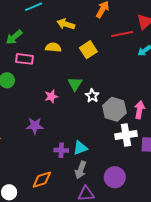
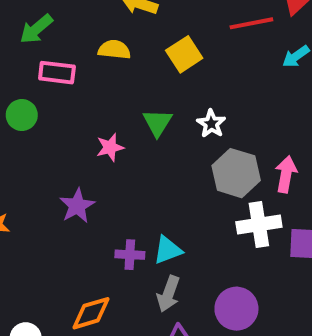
white star: (92, 96) -> (211, 124), moved
purple star: (35, 126) -> (77, 206), turned -30

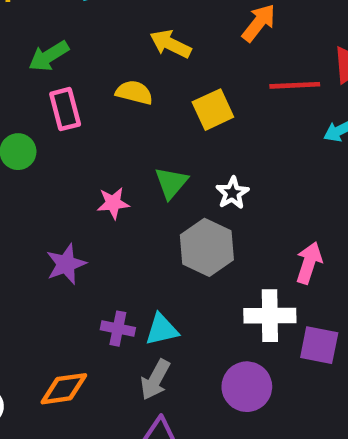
pink rectangle: (57, 73) -> (65, 109), turned 60
gray hexagon: (236, 173) -> (207, 247), moved
purple circle: (236, 309) -> (247, 387), moved

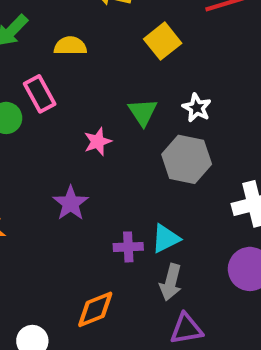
yellow semicircle: (134, 92) -> (70, 46), moved
pink rectangle: (65, 109) -> (40, 94), moved

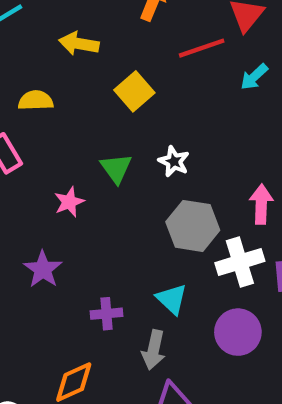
gray hexagon: (187, 159) -> (193, 226), moved
cyan triangle: (166, 239) -> (172, 299), moved, turned -48

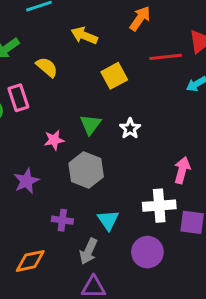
yellow semicircle: (36, 101) -> (47, 67), turned 30
gray hexagon: (193, 226) -> (86, 170), moved

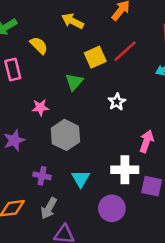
red line: (166, 57) -> (125, 51), moved, turned -40
green triangle: (91, 125) -> (74, 82), moved
white star: (130, 128) -> (117, 102), moved
gray arrow: (88, 251) -> (49, 208), moved

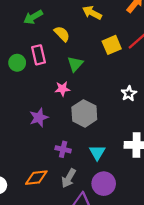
green triangle: (74, 82) -> (75, 64), moved
white star: (117, 102) -> (129, 93), moved
purple circle: (112, 208) -> (104, 184), moved

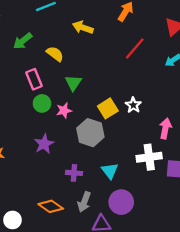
yellow square: (112, 45) -> (108, 108), moved
green circle: (17, 63) -> (42, 103), moved
orange diamond: (36, 178) -> (51, 206), turned 50

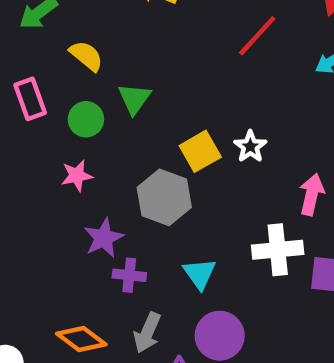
yellow semicircle: (55, 54) -> (86, 56), moved
pink rectangle: (34, 79) -> (30, 99), moved
green circle: (42, 103) -> (86, 119), moved
pink star: (64, 111) -> (77, 176), moved
purple star: (44, 144) -> (104, 238), moved

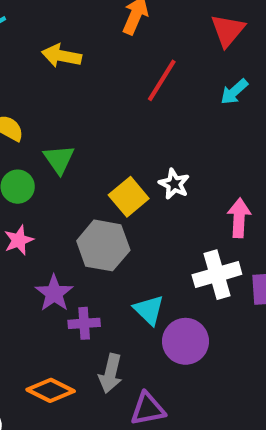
purple circle: (220, 336) -> (185, 341), moved

